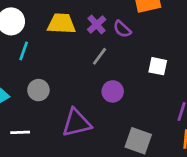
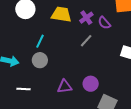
cyan line: (24, 51) -> (40, 41), moved
purple circle: (113, 91) -> (91, 84), moved
purple triangle: (76, 123) -> (65, 86), size x0.7

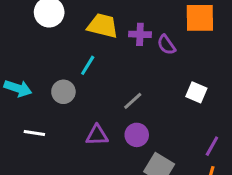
purple cross: (86, 18) -> (140, 34), turned 32
cyan line: (40, 41) -> (88, 65), moved
gray line: (86, 41) -> (133, 101), moved

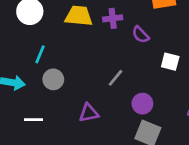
purple semicircle: (166, 45) -> (141, 35), moved
cyan line: (88, 65) -> (40, 54), moved
purple circle: (137, 135) -> (142, 104), moved

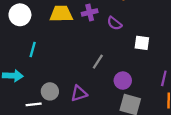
gray circle: (53, 79) -> (50, 91), moved

